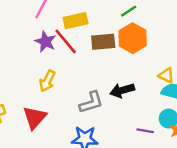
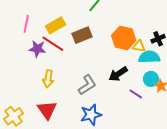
orange hexagon: (133, 38) -> (124, 38), moved
black arrow: (122, 90) -> (118, 74), moved
purple line: (145, 131) -> (136, 94), turned 40

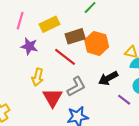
orange hexagon: (124, 38) -> (97, 43), moved
red line: (53, 44) -> (65, 57), moved
red triangle: (47, 110) -> (53, 98), moved

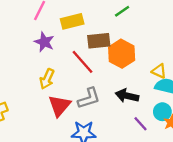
black arrow: (108, 78) -> (127, 96), turned 30

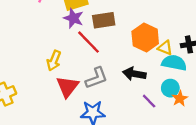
purple star: (44, 42) -> (73, 18), moved
orange hexagon: (122, 54) -> (145, 37), moved

